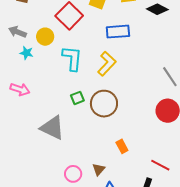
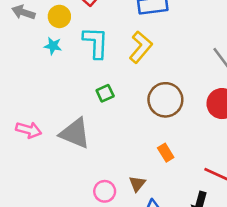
cyan star: (26, 53) -> (53, 46), moved
pink arrow: (20, 89) -> (29, 130), moved
brown circle: (104, 104) -> (165, 100), moved

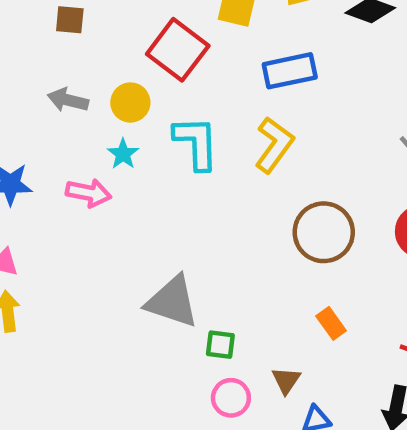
cyan star: (53, 46) -> (123, 154), turned 30
green square: (105, 93) -> (220, 345), moved, turned 36
pink arrow: (29, 130) -> (89, 193), moved

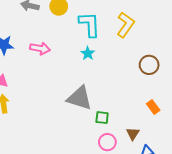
cyan star: (123, 154) -> (88, 53), moved
brown circle: (324, 232) -> (149, 65), size x0.7

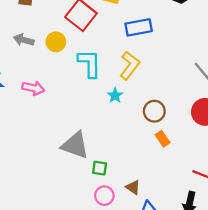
cyan star: (88, 53) -> (115, 95), moved
orange rectangle: (153, 107) -> (163, 139), moved
brown triangle: (133, 134) -> (133, 187), turned -32

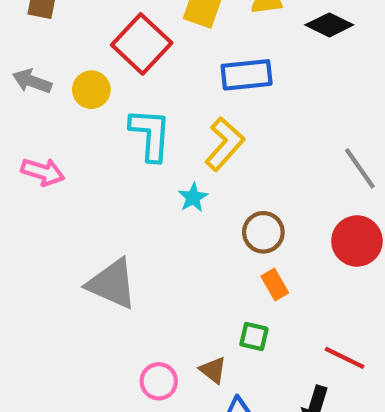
green square: (100, 168) -> (254, 337), moved

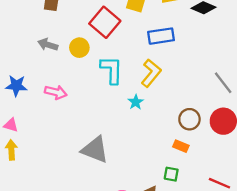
brown circle: (263, 232) -> (189, 119), moved
orange rectangle: (275, 284) -> (181, 146), turned -35

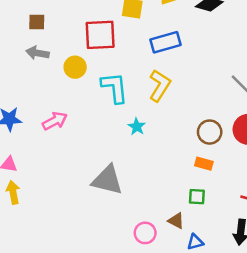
red square: (105, 22) -> (100, 35), turned -36
gray arrow: (48, 45) -> (37, 53), moved
pink arrow: (56, 92) -> (55, 121), turned -35
cyan star: (136, 102) -> (137, 127), moved

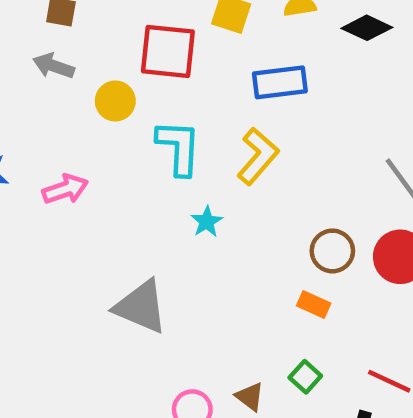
green square: (197, 197) -> (305, 377), moved, turned 30

